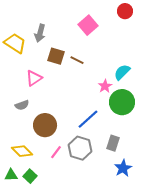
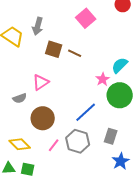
pink triangle: (34, 78) -> (41, 82), moved
green square: (30, 176) -> (28, 169), turned -32

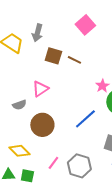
gray hexagon: (78, 141) -> (79, 166), moved
pink line: (54, 145) -> (53, 163), moved

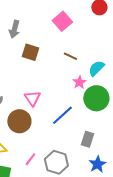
brown line: (74, 60) -> (70, 56), moved
pink triangle: (40, 89) -> (32, 98), moved, turned -30

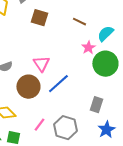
blue line: (62, 115) -> (58, 84), moved

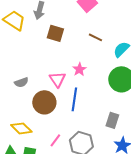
pink star: (88, 48) -> (79, 69), moved
blue line: (58, 84) -> (74, 99), turned -40

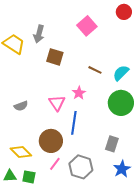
brown line: (95, 37) -> (95, 70), moved
brown circle: (44, 102) -> (51, 141), moved

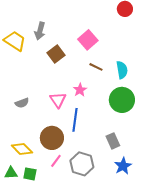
pink square: (87, 26) -> (88, 40), moved
brown square: (55, 57) -> (56, 54), turned 36
cyan semicircle: (121, 73) -> (122, 70), turned 126
gray rectangle: (112, 144) -> (113, 141), turned -42

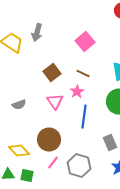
brown square: (56, 54) -> (52, 73), moved
brown line: (96, 67) -> (83, 74), moved
blue line: (75, 120) -> (84, 117), moved

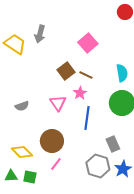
brown square: (52, 73) -> (66, 71), moved
gray hexagon: (79, 166) -> (98, 166), moved

